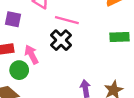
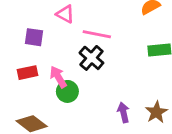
green circle: (19, 70) -> (67, 91), moved

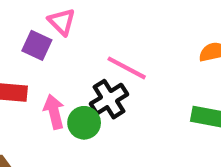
pink triangle: (65, 14) -> (62, 22), moved
green circle: (67, 91) -> (84, 123), moved

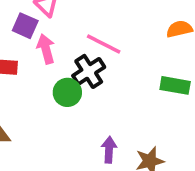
pink arrow: (54, 112) -> (46, 49), moved

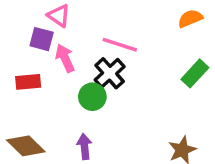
green rectangle: (175, 85) -> (195, 73), turned -48
purple arrow: (109, 150) -> (84, 147), moved

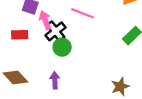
black cross: (110, 73) -> (56, 31), moved

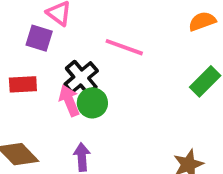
pink arrow: (45, 20) -> (69, 101), moved

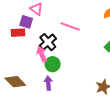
red rectangle: (23, 84) -> (18, 33), moved
green circle: (92, 103) -> (53, 64), moved

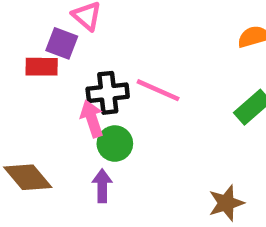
pink line: (70, 26) -> (158, 90), moved
black cross: (48, 42) -> (108, 93), turned 30

